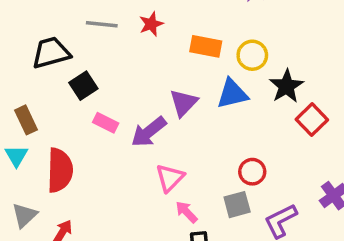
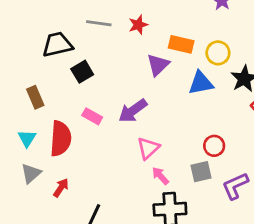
purple triangle: (184, 103) -> (158, 65), moved
pink rectangle: (106, 123) -> (92, 116), moved
cyan triangle: (16, 156) -> (27, 138), moved

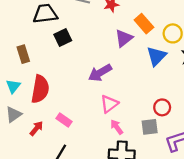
orange rectangle: (181, 44) -> (144, 24), turned 30
blue triangle: (201, 83) -> (156, 56), turned -40
pink rectangle: (92, 116) -> (64, 120), moved

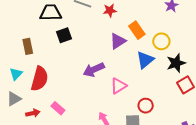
pink triangle: (109, 104) -> (118, 86), moved
red arrow: (36, 128) -> (33, 113), turned 32

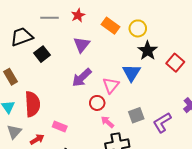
purple triangle: (118, 41) -> (82, 45), moved
blue triangle: (145, 60) -> (131, 73), moved
black star: (176, 63) -> (148, 51), moved
red circle: (146, 106) -> (97, 103), moved

